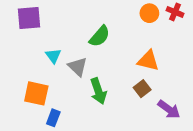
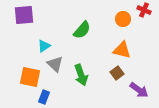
orange circle: (149, 13) -> (123, 19), moved
cyan triangle: (53, 56) -> (44, 46), turned 32
gray triangle: (78, 67) -> (55, 64), moved

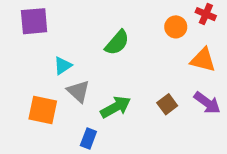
orange triangle: (122, 50) -> (203, 60), moved
green arrow: (81, 75) -> (116, 107), turned -100
purple arrow: (139, 90) -> (207, 103), moved
blue rectangle: (44, 97) -> (88, 139), moved

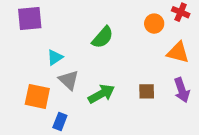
purple arrow: (207, 103) -> (182, 90), turned 35
brown square: (167, 104) -> (147, 91), turned 36
blue rectangle: (88, 139) -> (60, 122), moved

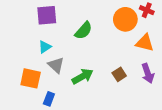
purple square: (30, 19) -> (47, 15), moved
orange circle: (154, 24) -> (125, 19), size x1.5
brown square: (147, 91) -> (119, 74), turned -32

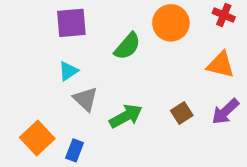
orange circle: (125, 19) -> (171, 23), moved
purple arrow: (148, 73) -> (225, 111), turned 66
orange square: (31, 78) -> (37, 138), moved, turned 35

